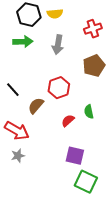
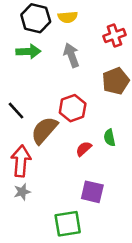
gray arrow: (58, 45) -> (71, 55), turned 150
brown semicircle: (36, 106) -> (44, 130), size x1.4
red arrow: (17, 131) -> (21, 161), turned -115
green square: (86, 182) -> (68, 224), moved, turned -35

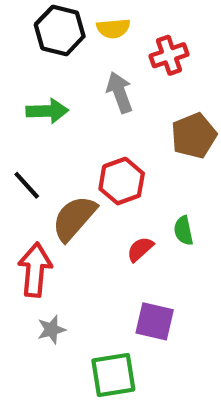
red cross: (114, 36) -> (169, 55), moved
green arrow: (28, 52) -> (47, 111), moved
gray star: (22, 192) -> (51, 330), moved

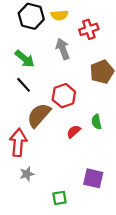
green arrow: (47, 111) -> (25, 59), turned 42
black line: (27, 185) -> (24, 85), moved
purple square: (155, 321) -> (93, 178), moved
green square: (113, 375) -> (59, 198), size x0.6

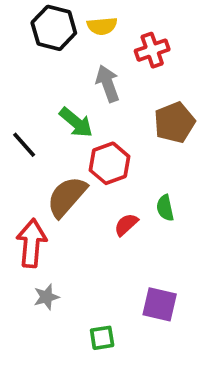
green arrow: (25, 59) -> (76, 122), moved
black line: (24, 85) -> (24, 145), moved

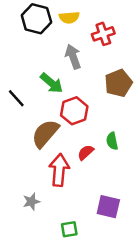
red arrow: (32, 243) -> (59, 170), moved

